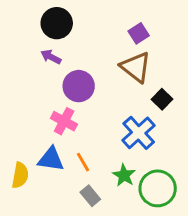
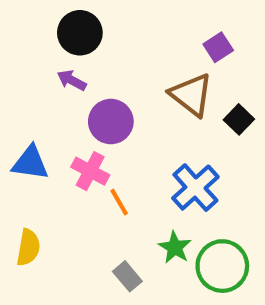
purple square: (139, 33) -> (218, 47), moved
black square: (162, 99) -> (239, 119), moved
blue triangle: (51, 159) -> (30, 163), moved
orange line: (83, 162) -> (119, 202), moved

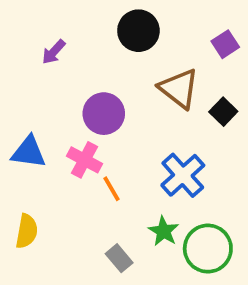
black circle: (80, 33) -> (138, 31), moved
purple square: (218, 47) -> (225, 44), moved
purple arrow: (72, 80) -> (54, 52), moved, turned -76

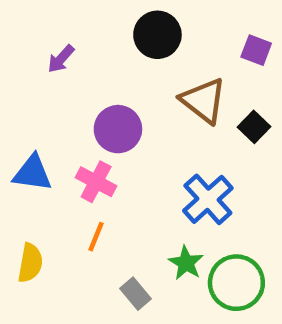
purple square: (225, 44) -> (256, 50), turned -36
orange line: (111, 189) -> (96, 237), moved, turned 52

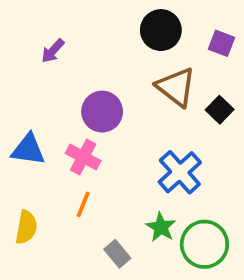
black circle: (157, 35) -> (161, 30), moved

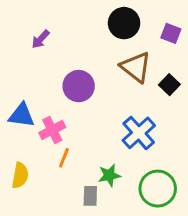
pink cross: (83, 157) -> (52, 130), moved, turned 35
green star: (161, 227) -> (109, 175), moved, turned 30
gray rectangle: (117, 254) -> (90, 196), turned 42

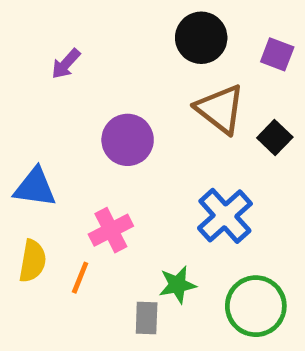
pink cross: (52, 130) -> (111, 230), moved
orange line: (64, 158) -> (80, 278), moved
yellow semicircle: (20, 175) -> (33, 261), moved

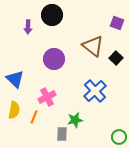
black circle: (201, 38) -> (52, 15), moved
purple arrow: (66, 64) -> (28, 27), turned -40
blue triangle: (35, 187) -> (15, 79), turned 36
green circle: (256, 306) -> (119, 137), moved, size x0.6

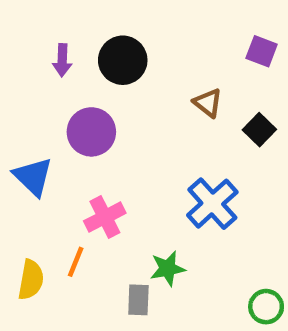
black circle: (52, 15) -> (123, 60), moved
brown triangle: (93, 46) -> (208, 103), size x0.6
purple circle: (54, 59) -> (91, 132), moved
yellow semicircle: (14, 110) -> (31, 280), moved

